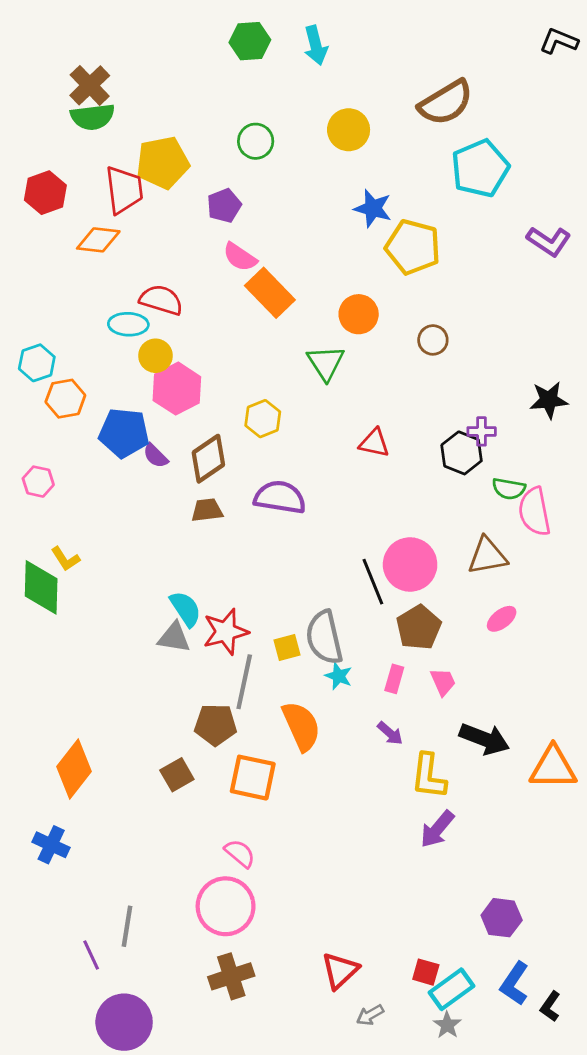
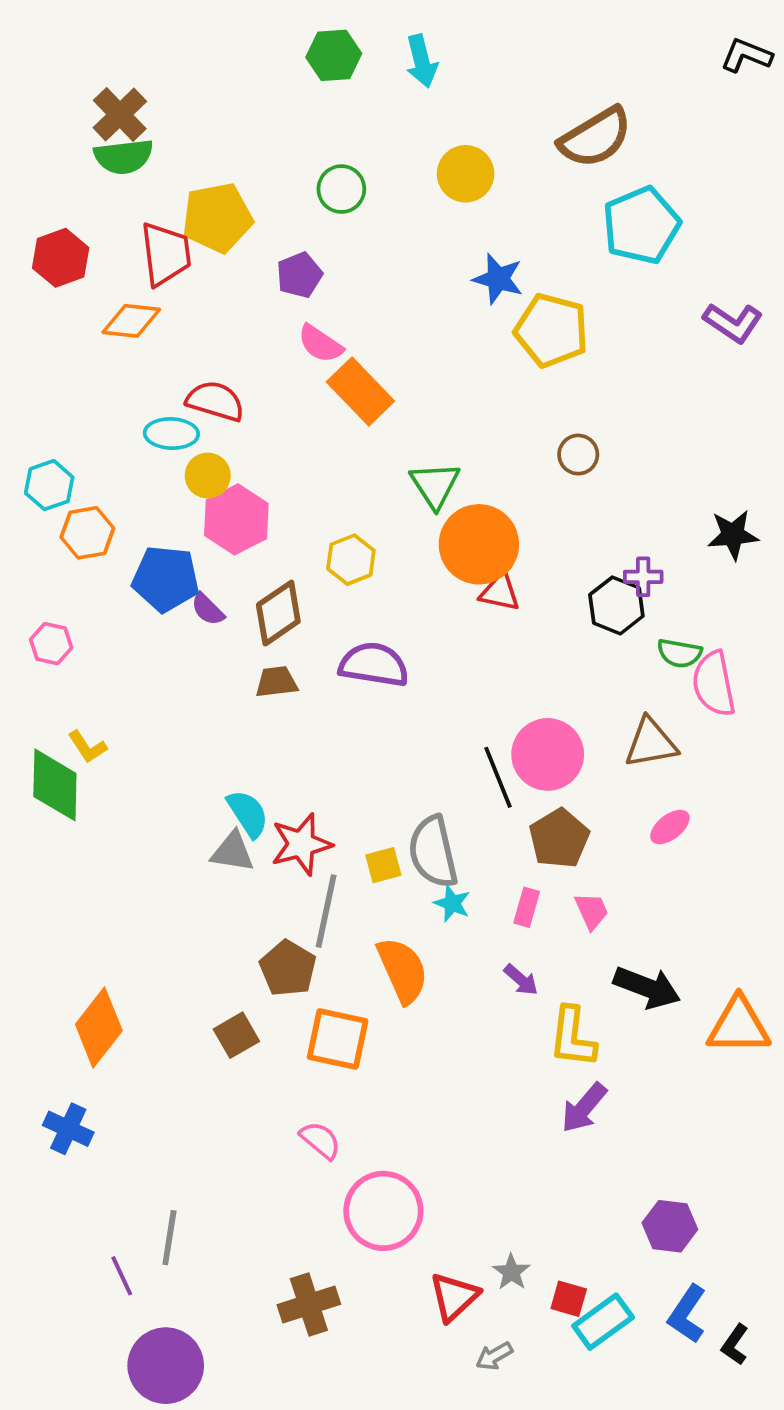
orange circle: (359, 314) -> (479, 544), moved, size x1.5
brown pentagon: (216, 725) -> (288, 968), turned 30
pink circle: (226, 906) -> (383, 1211), moved
gray star: (447, 1025) -> (511, 1272), moved

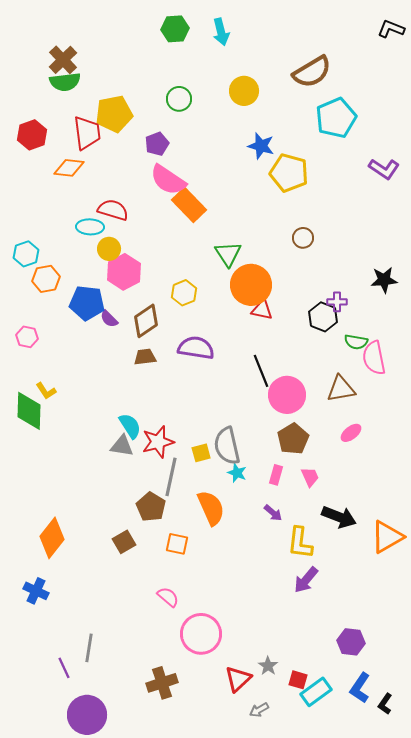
pink semicircle: (320, 344) -> (168, 180), size x1.5
black line: (498, 777) -> (261, 371), moved
orange triangle: (739, 1026) -> (387, 537), turned -30
orange square: (338, 1039) -> (177, 544), size x0.7

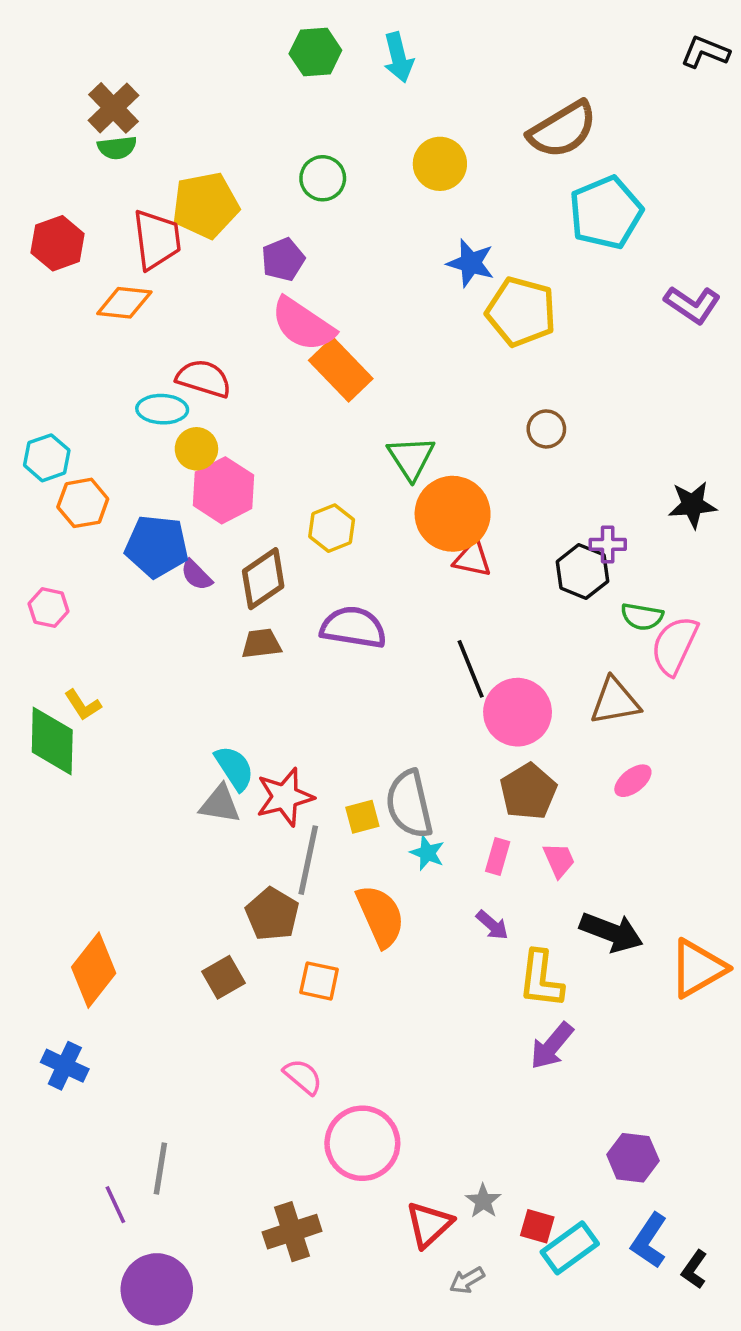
green semicircle: (65, 82) -> (117, 148), size x0.7
pink semicircle: (374, 358) -> (674, 645), turned 36

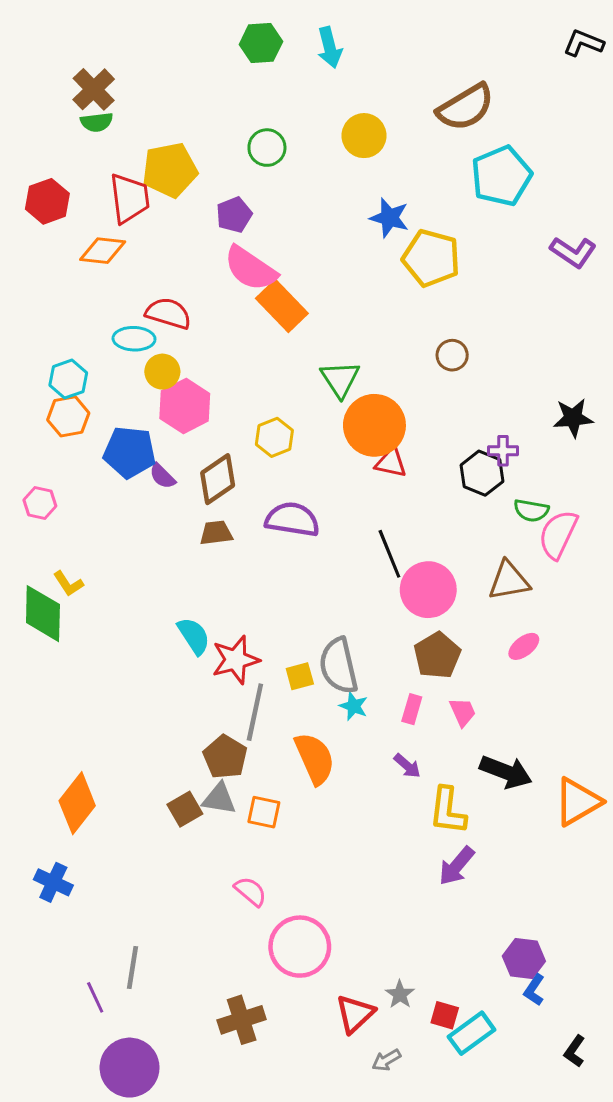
cyan hexagon: (47, 458) -> (68, 379), moved
gray triangle: (220, 804) -> (219, 799), moved
blue L-shape: (649, 1241) -> (534, 990), moved, size x0.7

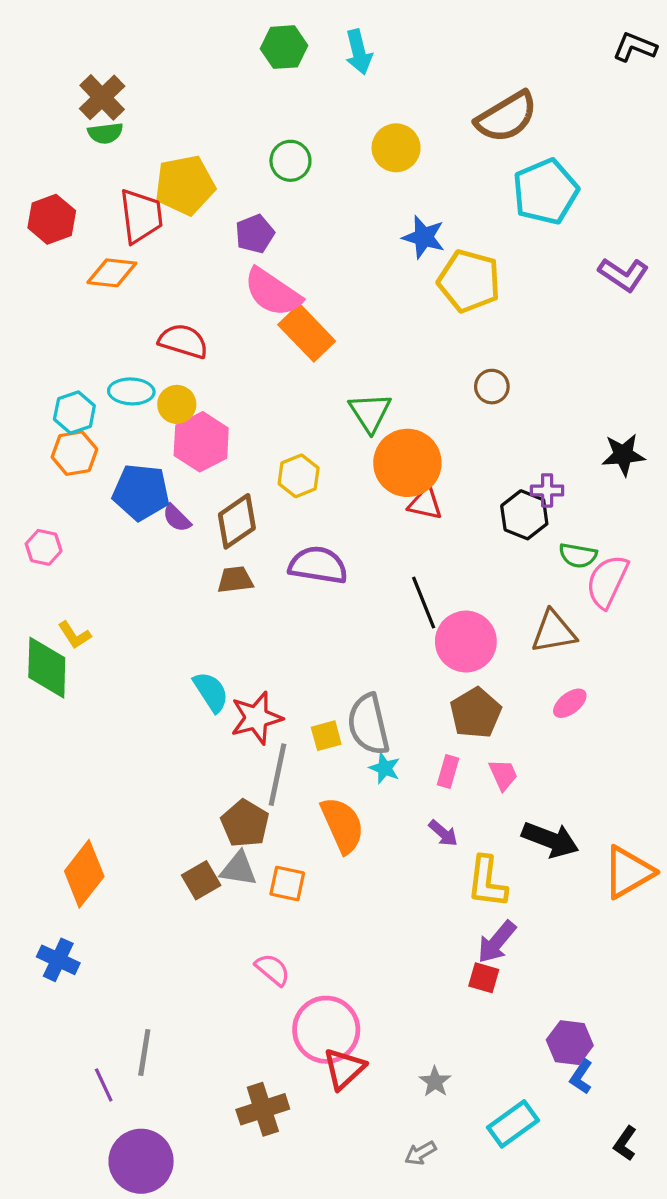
cyan ellipse: (134, 339) -> (131, 391), moved
red triangle: (355, 1014) -> (344, 1069), moved
red square: (445, 1015) -> (484, 978), moved

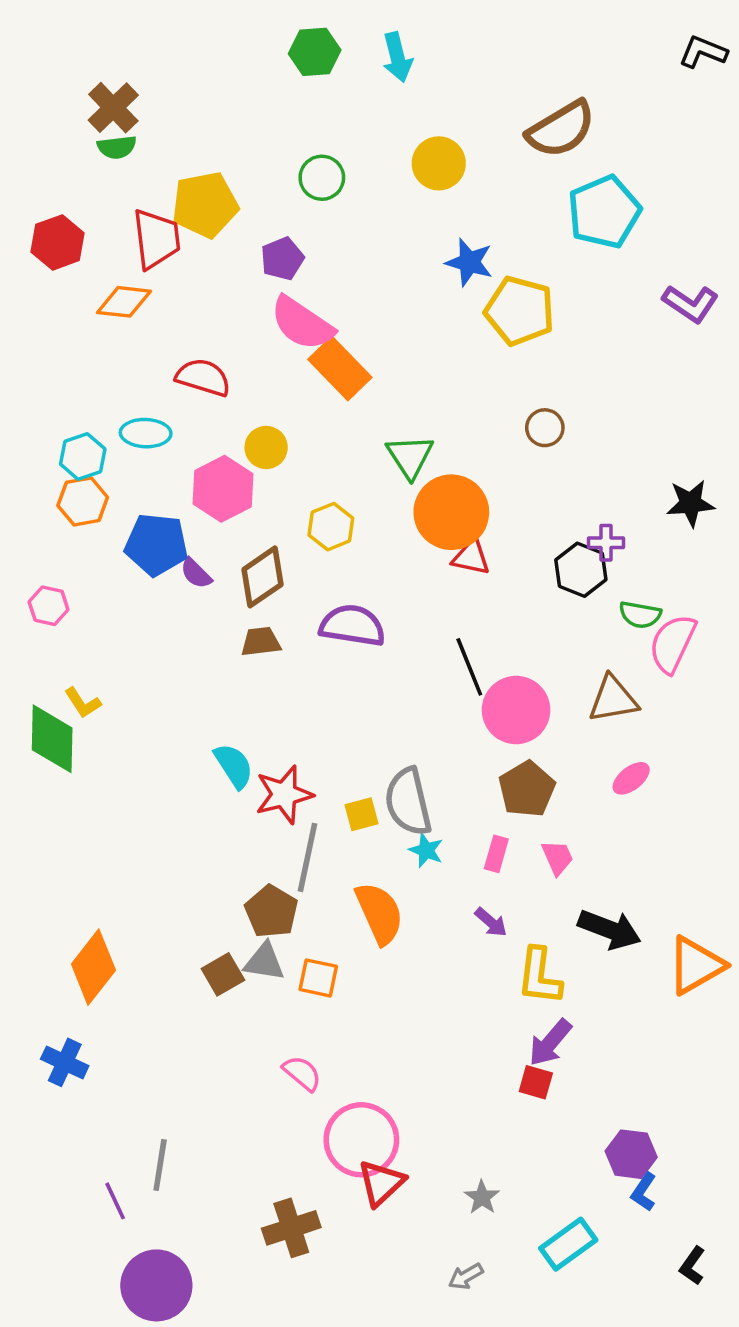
yellow circle: (177, 404) -> (266, 447), moved

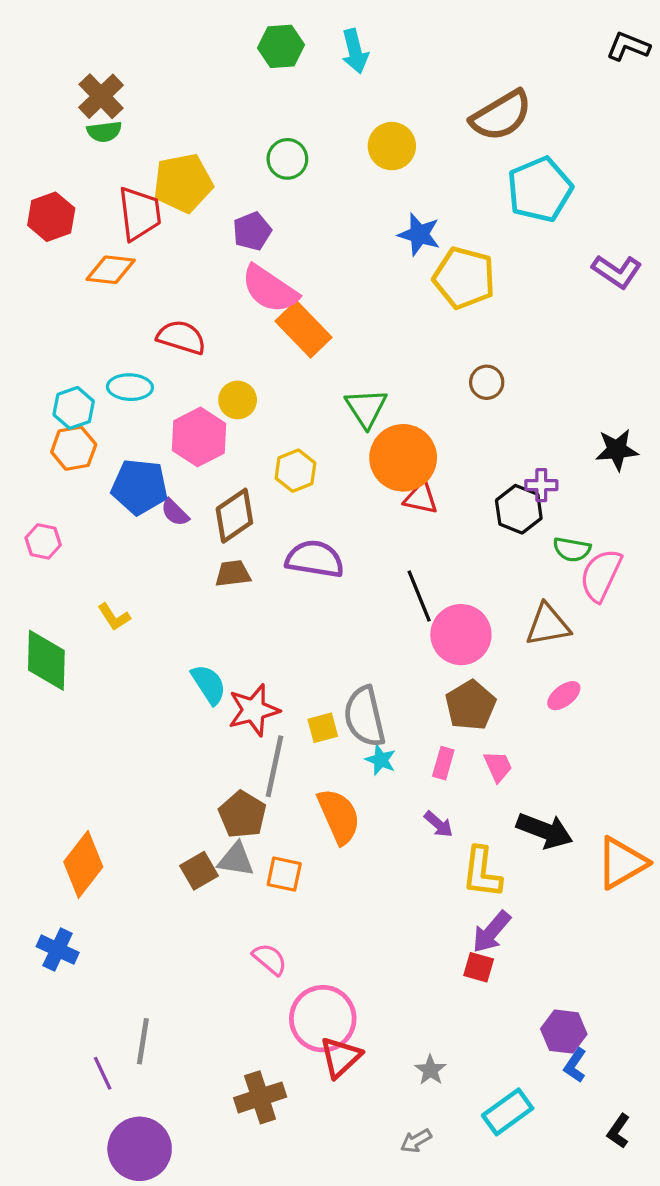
yellow L-shape: (83, 703) -> (114, 617), moved

